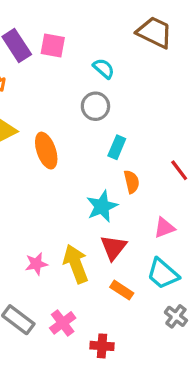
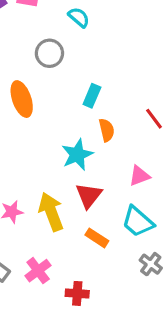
gray circle: (95, 106) -> (49, 53), moved

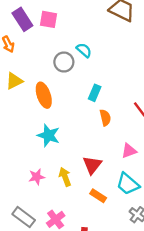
cyan semicircle: (79, 17) -> (84, 50), moved
cyan star: (77, 155) -> (48, 135), moved, turned -30
yellow arrow: (51, 212) -> (65, 177), size x0.7

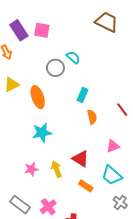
cyan star: (48, 135) -> (42, 133), turned -30
red triangle: (92, 165) -> (80, 159), turned -36

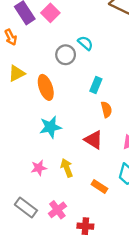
pink square: (42, 30) -> (50, 13), turned 35
red triangle: (80, 159) -> (94, 140), moved

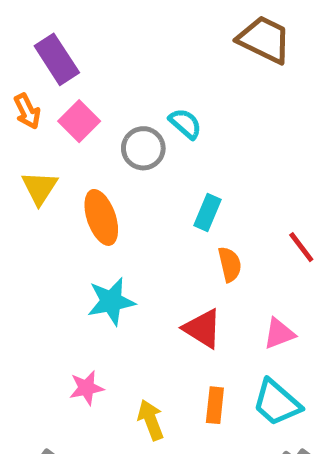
pink square: (50, 13) -> (79, 121), moved
yellow triangle: (17, 73) -> (40, 188), turned -30
yellow arrow: (67, 168) -> (151, 420), moved
orange rectangle: (99, 187) -> (215, 405), moved, turned 63

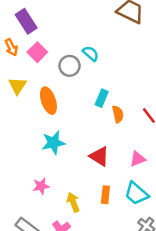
orange semicircle: (230, 264) -> (118, 114), moved

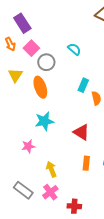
gray circle: (70, 66) -> (46, 62), moved
pink star: (41, 186) -> (28, 146), moved
yellow arrow: (73, 202) -> (51, 169), moved

